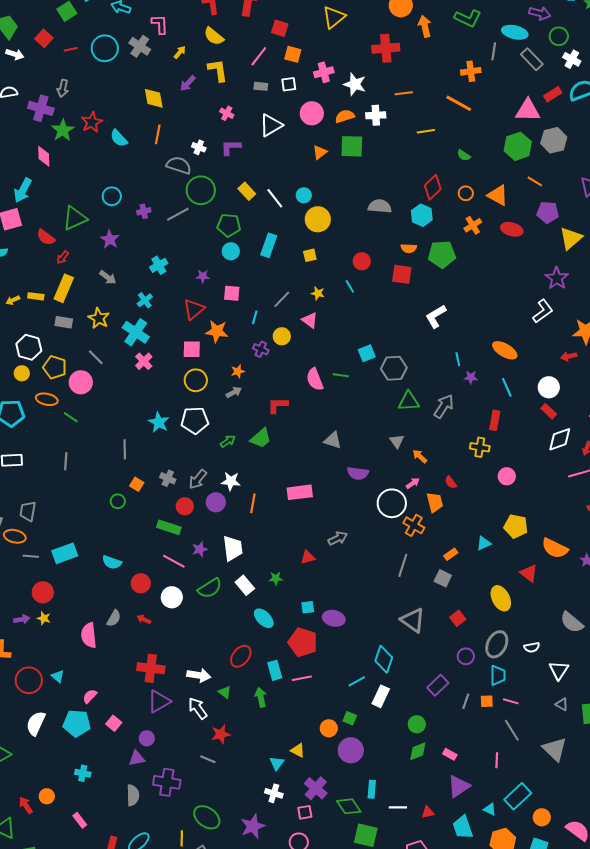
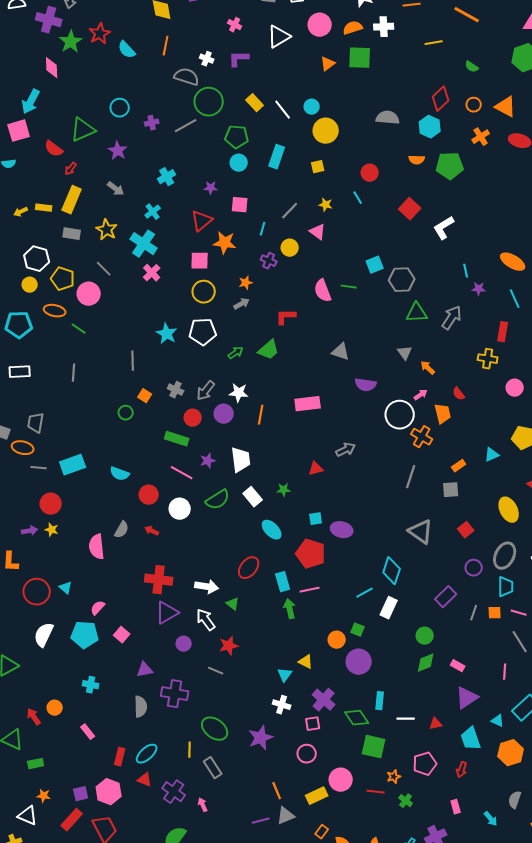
red square: (402, 274) -> (410, 209), moved, turned 35
gray square: (443, 578) -> (451, 490), turned -30
green arrow: (261, 697) -> (290, 609), moved
purple circle: (147, 738) -> (184, 644), moved

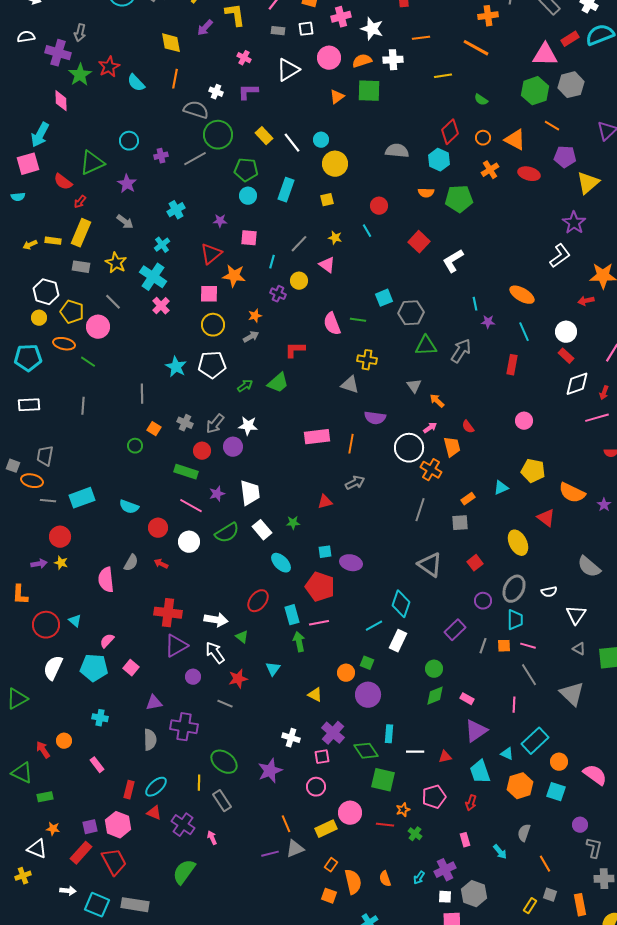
yellow cross: (488, 359) -> (367, 360), moved
orange line: (261, 415) -> (351, 444), moved
cyan triangle: (285, 675) -> (273, 669), moved

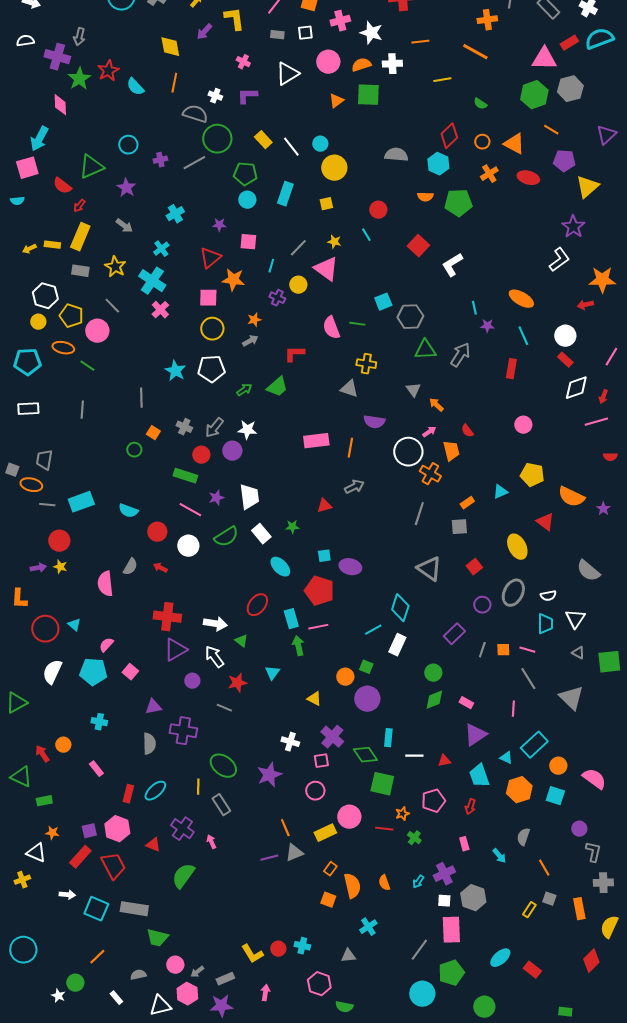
pink triangle: (327, 265) -> (326, 269), size x1.5
cyan trapezoid: (515, 620) -> (545, 624), moved
red triangle: (154, 813) -> (153, 845), moved

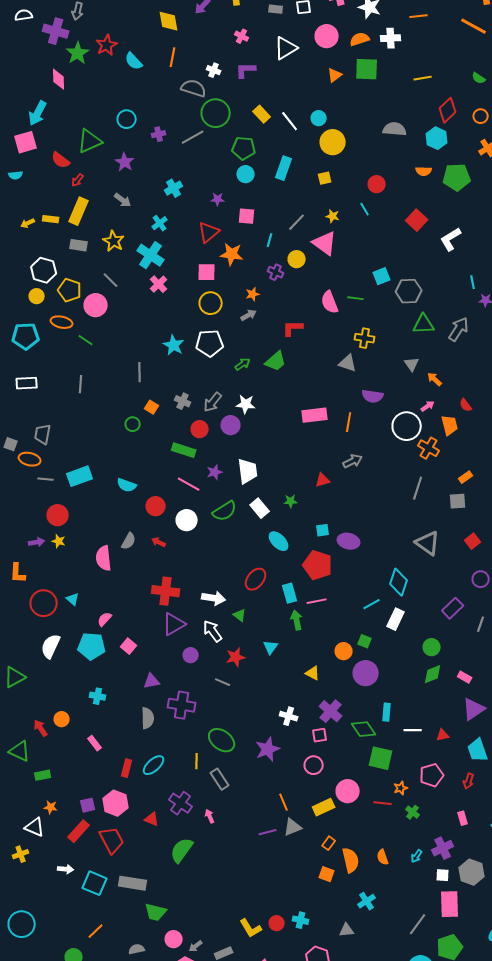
yellow line: (442, 80) -> (423, 78), moved

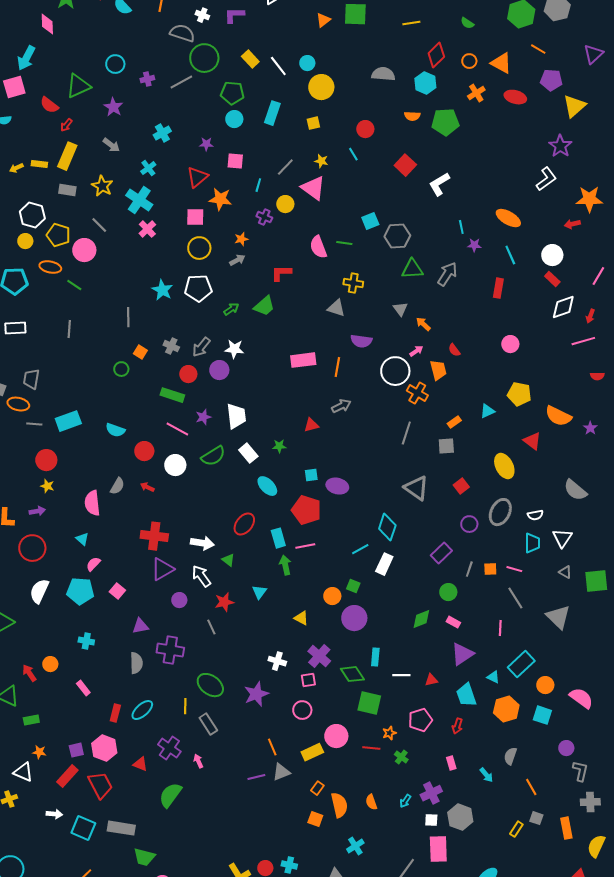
purple arrow: (37, 542) -> (37, 511), moved
cyan triangle: (73, 599) -> (82, 539), moved
green circle: (432, 647) -> (448, 592), moved
gray line: (223, 682) -> (211, 627), turned 42

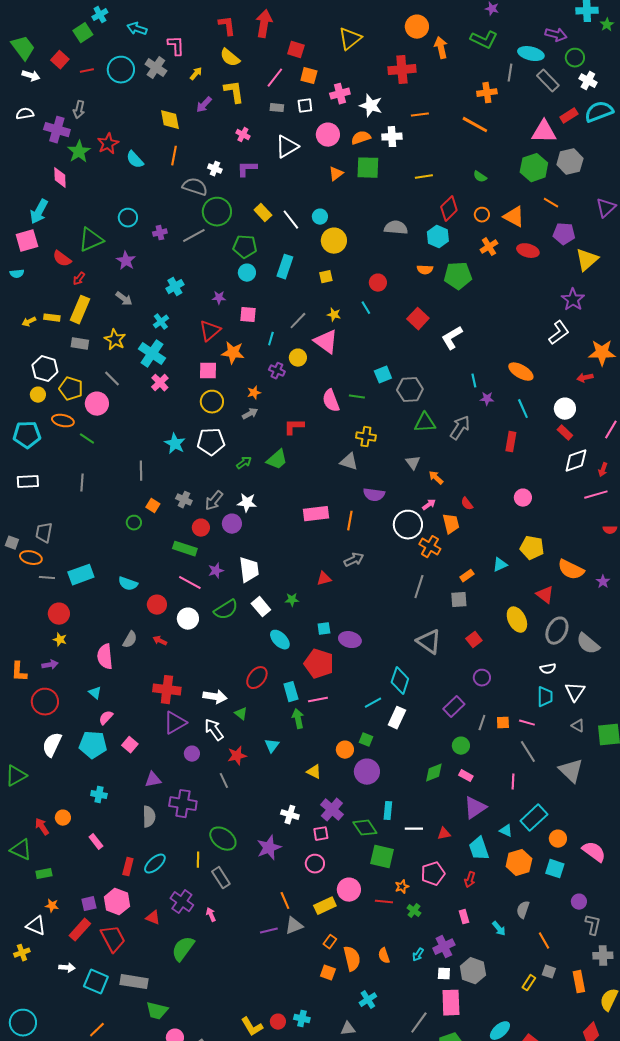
gray ellipse: (500, 512) -> (557, 631), moved

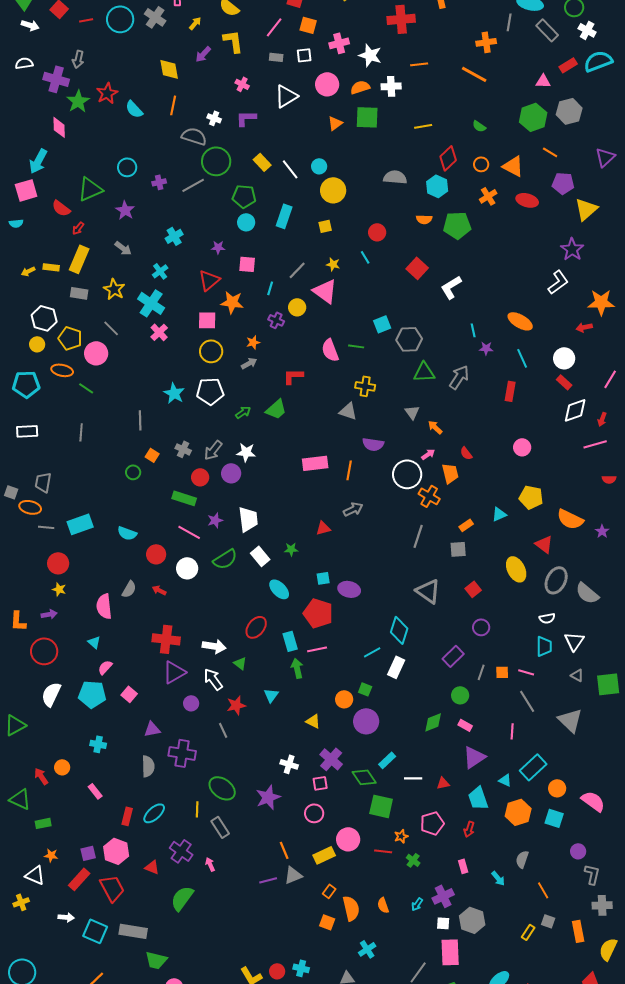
pink triangle: (544, 132) -> (543, 81), size x0.6
cyan rectangle: (388, 811) -> (387, 760), turned 42

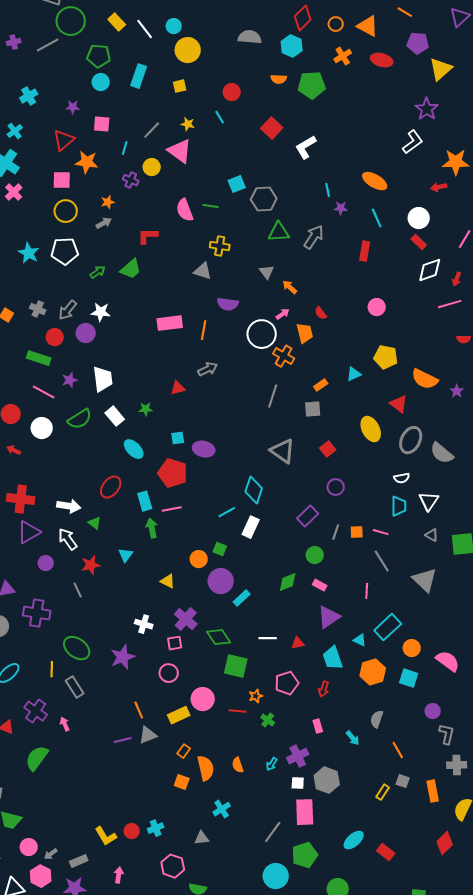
cyan rectangle: (387, 760) -> (242, 598), moved
cyan cross: (301, 968) -> (156, 828), turned -35

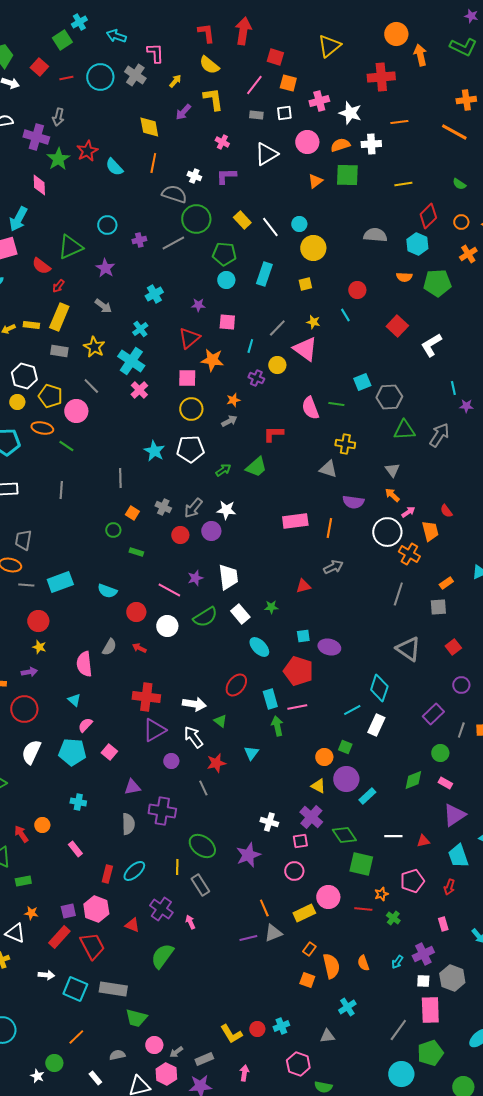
orange arrow: (290, 287) -> (392, 495), moved
green rectangle: (39, 358) -> (136, 552), moved, size x0.6
yellow triangle: (168, 581) -> (318, 786), moved

